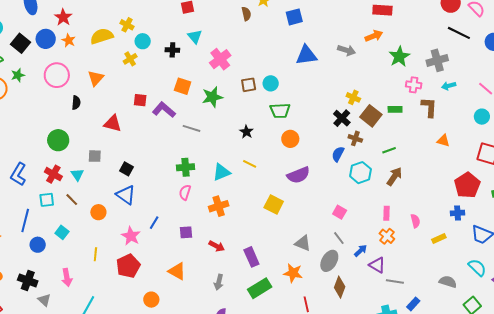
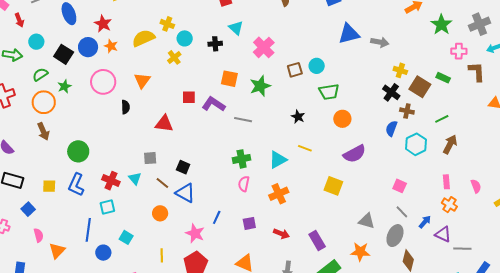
gray arrow: (346, 50) -> (380, 42), moved
green rectangle: (395, 109) -> (443, 78), turned 32
green circle: (58, 140) -> (78, 151), moved
brown line: (72, 200) -> (162, 183), moved

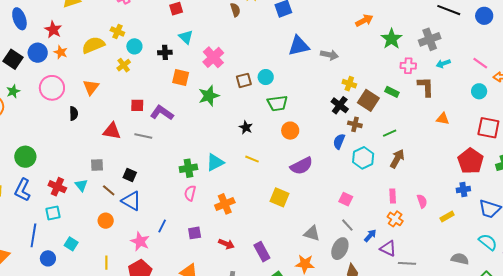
orange square: (229, 79) -> (181, 78), moved
gray line: (243, 120) -> (143, 136), moved
cyan triangle: (278, 160) -> (215, 162), moved

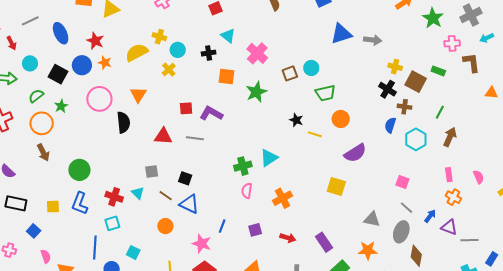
black semicircle: (74, 113) -> (123, 122), size x1.5
green line: (390, 133) -> (440, 112), turned -32
yellow line: (252, 159) -> (315, 134), moved

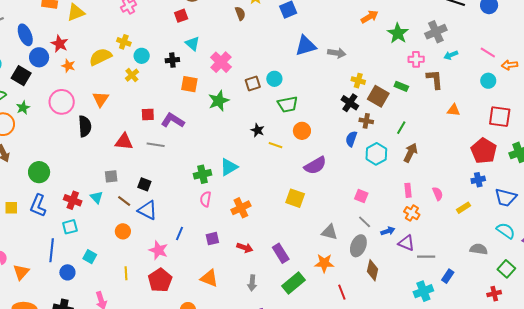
blue circle: (82, 65) -> (39, 57), moved
blue arrow: (430, 216) -> (388, 231), turned 32

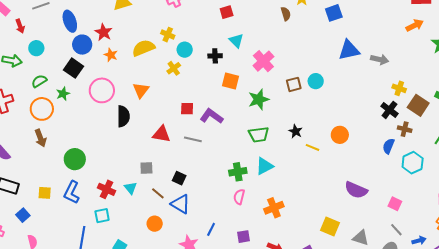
black square: (21, 76) -> (74, 68), moved
green trapezoid: (288, 104) -> (259, 135), moved
purple semicircle: (315, 165) -> (356, 190), moved, turned 50
yellow square: (295, 198) -> (330, 227), moved

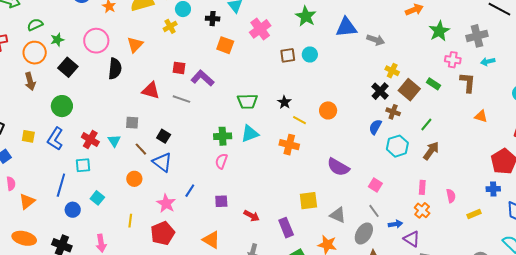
black square: (74, 68) -> (68, 67), moved
green star: (259, 99) -> (306, 16), moved, turned -30
orange cross: (274, 208) -> (289, 145), moved, turned 30
yellow square: (330, 227) -> (308, 201), turned -36

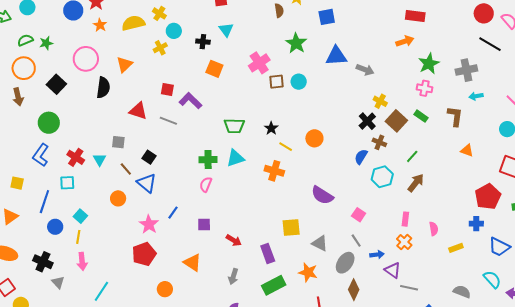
pink cross: (260, 29) -> (259, 63), moved
green star: (57, 40) -> (46, 43), moved
pink cross: (453, 60) -> (425, 88), moved
yellow square: (28, 136) -> (17, 183), moved
yellow line: (130, 221) -> (78, 237), moved

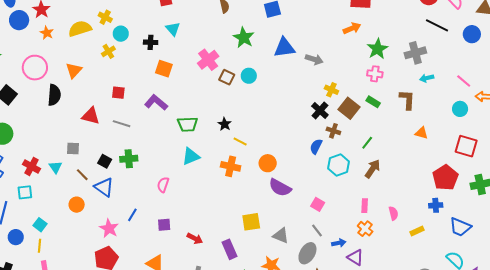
brown square: (277, 82) -> (227, 77), turned 35
purple L-shape: (190, 101) -> (156, 102), moved
orange circle: (314, 138) -> (268, 163), moved
green cross: (208, 160) -> (129, 159), moved

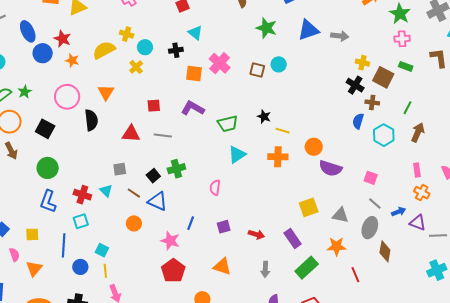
pink cross: (208, 60) -> (220, 63), moved
black square: (105, 161) -> (153, 176), turned 32

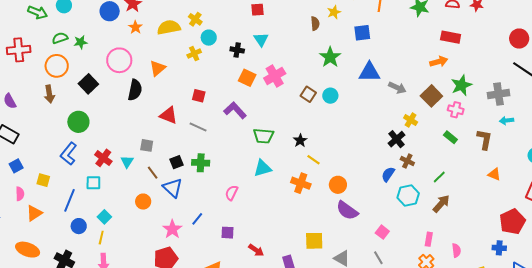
brown square: (383, 77) -> (431, 96), moved

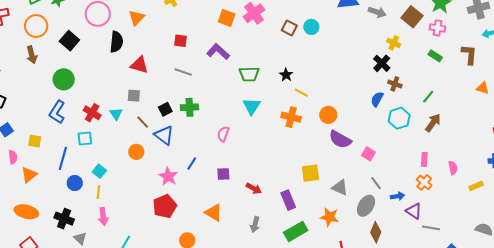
red triangle: (168, 115) -> (139, 65), moved
cyan triangle: (263, 168) -> (252, 106), turned -36
pink square: (382, 232) -> (368, 154), moved

